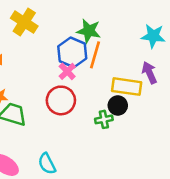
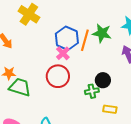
green star: (89, 31) -> (102, 33), moved
yellow rectangle: (127, 87) -> (110, 109), moved, size x0.6

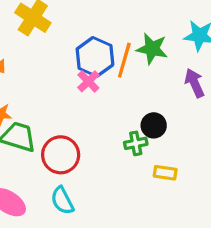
red circle: (58, 76) -> (61, 155), moved

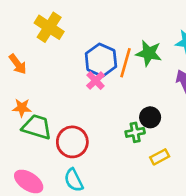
yellow rectangle: (165, 173) -> (160, 157), turned -36

